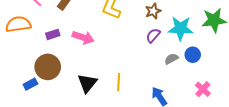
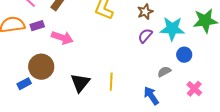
purple rectangle: (53, 34) -> (37, 26), moved
pink arrow: (83, 37) -> (62, 38), moved
gray semicircle: (171, 59) -> (164, 72), moved

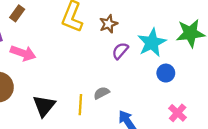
brown star: (145, 12) -> (108, 24), moved
cyan star: (172, 29) -> (152, 43), turned -30
gray semicircle: (164, 72) -> (101, 93), moved

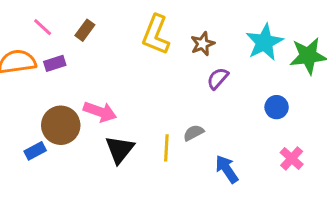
cyan star: (152, 43) -> (264, 42), moved
pink arrow: (23, 53) -> (100, 112), moved

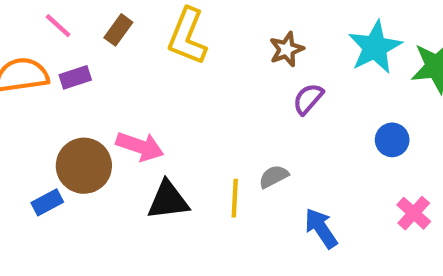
yellow L-shape: (156, 35) -> (187, 36), moved
black triangle: (120, 149) -> (168, 200), turned 44

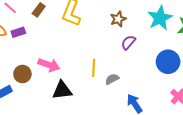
blue circle: (392, 140) -> (168, 62), size x1.5
brown circle: (84, 166) -> (22, 74), size x0.7
yellow line: (235, 198) -> (94, 68), moved

